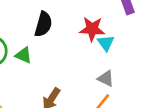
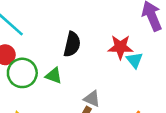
gray triangle: (106, 78) -> (92, 99), moved

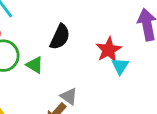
red star: (120, 47) -> (109, 50), turned 30

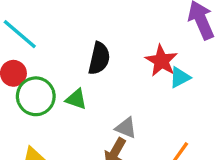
cyan triangle: (120, 66) -> (180, 77), turned 42

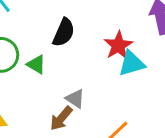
cyan triangle: (180, 77) -> (132, 63), size x1.4

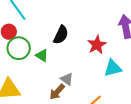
cyan triangle: (132, 63) -> (113, 68), moved

